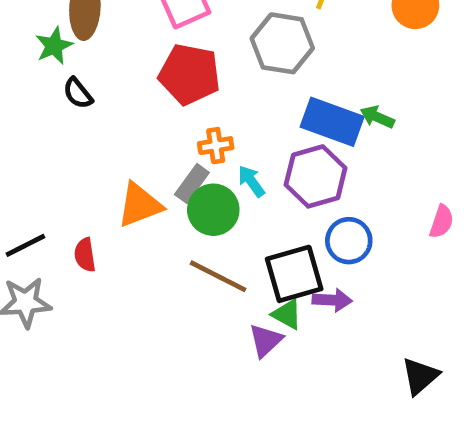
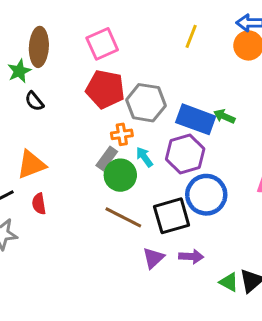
gray hexagon: (282, 43) -> (146, 103), moved
orange triangle: (140, 205) -> (31, 165), moved
blue circle: (349, 241) -> (206, 195), size x1.4
purple arrow: (332, 300) -> (191, 257), moved
green triangle: (287, 314) -> (229, 282), moved

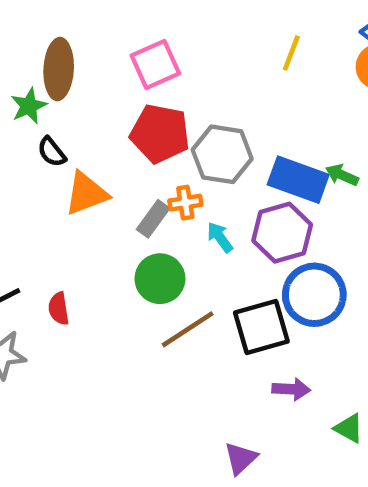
gray rectangle: (107, 159) -> (153, 219), moved
orange triangle: (31, 165) -> (86, 193), moved
green circle: (120, 175) -> (160, 279), moved
brown line: (123, 217) -> (188, 329), turned -60
purple triangle: (153, 258) -> (241, 458), moved

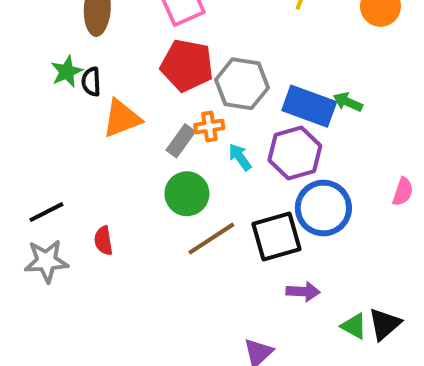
green star: (29, 106) -> (67, 72), moved
black semicircle: (52, 152) -> (91, 82), turned 36
red semicircle: (59, 309) -> (103, 241), moved

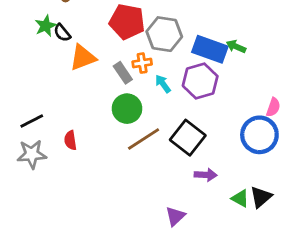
black semicircle: (91, 82) -> (62, 33), turned -36
gray rectangle: (181, 141) -> (123, 73), turned -70
blue circle: (323, 208) -> (259, 135), moved
black square: (277, 237) -> (188, 138), turned -36

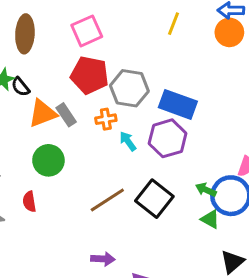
green arrow: (236, 46) -> (206, 190), moved
gray rectangle: (123, 73) -> (66, 115), moved
green circle: (127, 109) -> (48, 160), moved
purple arrow: (206, 175) -> (103, 259), moved
green triangle: (240, 198) -> (210, 219), moved

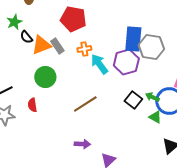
black semicircle: (21, 87) -> (26, 37), moved
gray hexagon: (129, 88) -> (151, 47), moved
blue rectangle: (178, 104) -> (133, 39), turned 75
cyan arrow: (128, 141) -> (99, 64), size x1.5
black square: (154, 199) -> (133, 100), moved, size x0.7

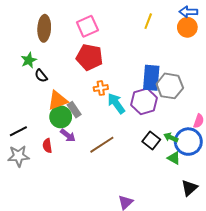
orange triangle: (41, 45) -> (58, 100), moved
gray rectangle: (57, 46) -> (74, 110), moved
purple arrow: (82, 144) -> (68, 135), moved, turned 35

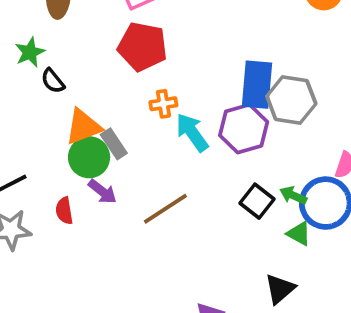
black triangle: (189, 188) -> (280, 289), moved

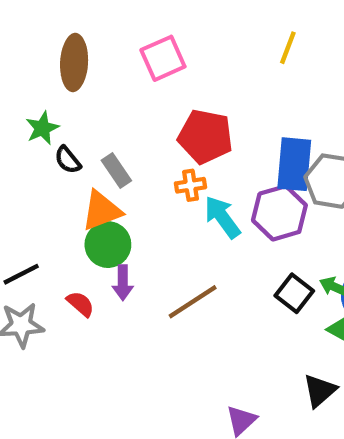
red pentagon: (142, 47) -> (205, 137), moved
gray rectangle: (114, 144) -> (116, 170), moved
purple arrow: (102, 192) -> (123, 283), turned 52
red semicircle: (64, 211) -> (80, 304), turned 140

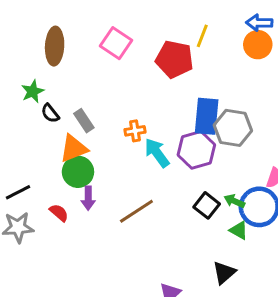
pink square: (163, 58) -> (116, 43), turned -32
red pentagon: (205, 137) -> (174, 59), moved

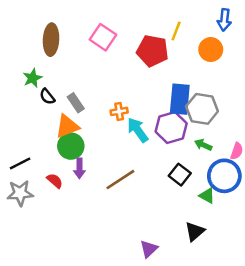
blue arrow: (259, 23) -> (224, 20), turned -85
orange circle: (258, 45) -> (211, 50), moved
green arrow: (234, 201) -> (203, 145), moved

